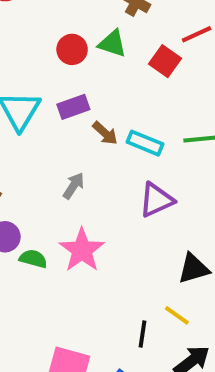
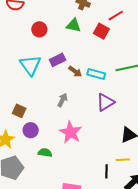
red circle: (72, 49) -> (39, 29), moved
green semicircle: (33, 259) -> (45, 153), moved
yellow line: (177, 315) -> (123, 160), turned -32

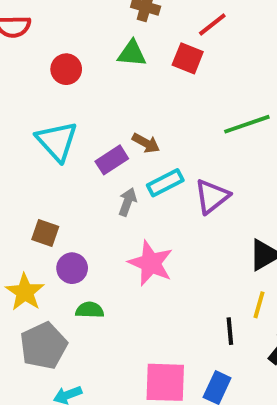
purple rectangle: (58, 60) -> (112, 160), moved
cyan rectangle: (96, 74) -> (165, 183), moved, turned -36
green semicircle: (45, 153) -> (90, 310), moved
yellow line: (123, 160) -> (259, 305), turned -64

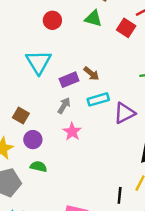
gray arrow: (127, 202) -> (64, 106), moved
pink star: (151, 263) -> (72, 132), moved, size x0.7

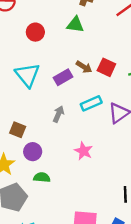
red square: (126, 28) -> (106, 67), moved
brown arrow: (91, 74) -> (84, 67), moved
purple rectangle: (69, 80) -> (63, 77), moved
pink star: (72, 132) -> (83, 151), moved

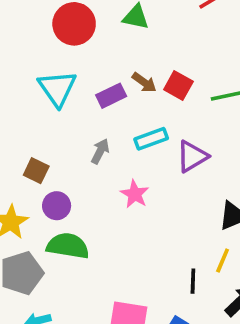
red circle: (35, 32) -> (74, 24), size x1.5
pink star: (83, 151) -> (135, 194), moved
green semicircle: (42, 177) -> (68, 246), size x1.6

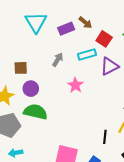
red square: (178, 85) -> (104, 39), moved
brown square: (36, 171) -> (21, 68), turned -32

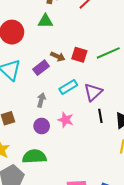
red square: (104, 39) -> (79, 55), moved
purple circle: (31, 89) -> (42, 126), moved
black line: (105, 137) -> (100, 116), moved

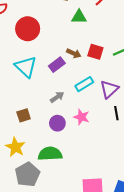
green triangle: (45, 21) -> (79, 17), moved
gray arrow: (41, 100) -> (57, 97), turned 40

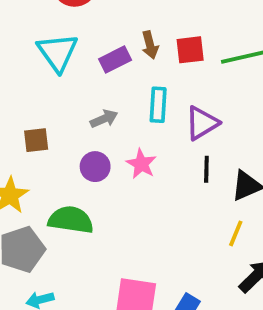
red square: (95, 52) -> (190, 50), turned -35
brown arrow: (74, 53) -> (150, 45), turned 40
cyan rectangle: (84, 84) -> (158, 105), turned -66

